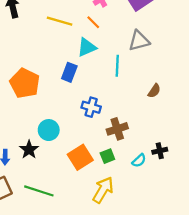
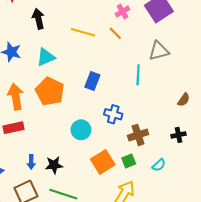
cyan triangle: (87, 47) -> (46, 57), moved
brown semicircle: (154, 91) -> (184, 100), moved
cyan circle: (49, 130) -> (81, 130), moved
black star: (29, 150) -> (54, 165), moved, turned 30
black cross: (160, 151) -> (179, 135), moved

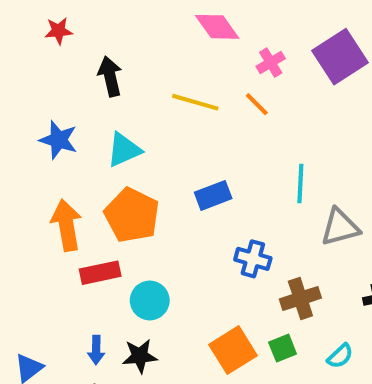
gray triangle: (159, 51) -> (340, 227), moved
blue rectangle: (92, 81) -> (213, 195), turned 48
red rectangle: (14, 128) -> (100, 273), moved
cyan circle: (81, 130) -> (150, 300), moved

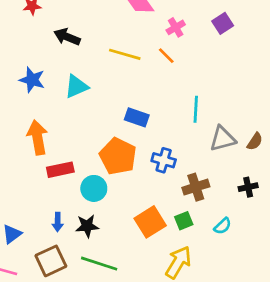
purple square: (340, 57) -> (223, 23), size x0.6
black arrow: (110, 76) -> (67, 37), turned -55
blue rectangle: (213, 195) -> (137, 117), turned 40
orange pentagon: (132, 215) -> (118, 156), moved

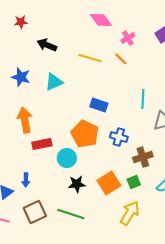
blue arrow: (58, 222) -> (26, 180), moved
black star: (87, 226) -> (77, 184), moved

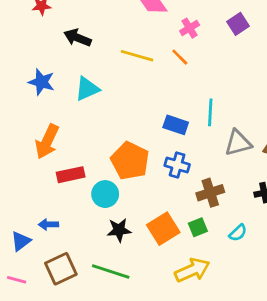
blue rectangle: (99, 105) -> (176, 125), moved
orange arrow: (25, 120) -> (47, 141), turned -145
blue arrow: (26, 180) -> (48, 224), turned 88
yellow arrow: (130, 213) -> (192, 270), turned 35

